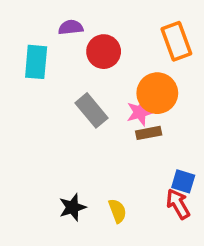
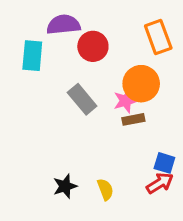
purple semicircle: (71, 27) -> (63, 25), size x1.5
red arrow: (178, 204) -> (160, 183), turned 88

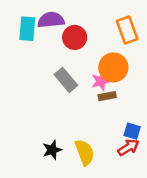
cyan rectangle: (32, 56) -> (27, 29), moved
yellow semicircle: (105, 189) -> (85, 152), size x1.5

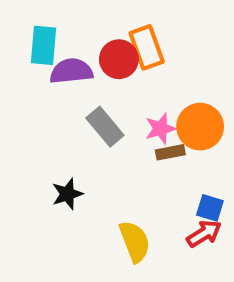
purple semicircle: (51, 20) -> (71, 71), moved
orange rectangle: (127, 30) -> (147, 47), moved
orange circle: (113, 67) -> (200, 127), moved
black star: (52, 150) -> (67, 194), moved

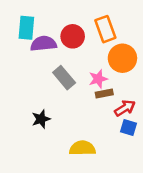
orange rectangle: (147, 47) -> (105, 29), moved
orange circle: (200, 127) -> (122, 58), moved
red arrow: (204, 234) -> (125, 108), moved
yellow semicircle: (135, 242) -> (82, 148), turned -70

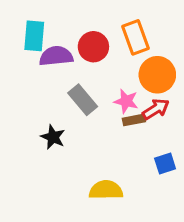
pink star: (98, 79) -> (126, 101), turned 30
red arrow: (125, 108) -> (156, 109), moved
black star: (41, 119) -> (53, 137), moved, turned -30
blue square: (129, 128) -> (165, 164), turned -35

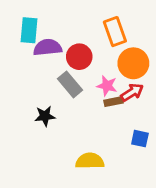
red circle: (93, 47) -> (79, 57), moved
black star: (53, 137) -> (45, 116), turned -30
blue square: (165, 164) -> (140, 139), turned 30

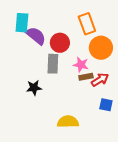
purple semicircle: (48, 47) -> (36, 36), turned 45
gray rectangle: (70, 84) -> (53, 64), turned 42
red arrow: (132, 92) -> (100, 80), moved

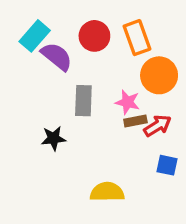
cyan rectangle: (22, 23) -> (35, 36), turned 36
red circle: (60, 43) -> (94, 36), moved

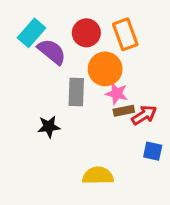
orange circle: (159, 75) -> (105, 69), moved

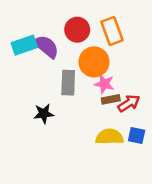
cyan rectangle: (32, 33) -> (24, 45), moved, turned 30
yellow semicircle: (98, 176) -> (109, 137), moved

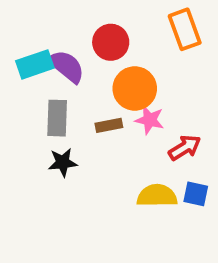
orange rectangle: (112, 31) -> (185, 29), moved
gray rectangle: (68, 83) -> (57, 118), moved
brown rectangle: (111, 99) -> (109, 125), moved

